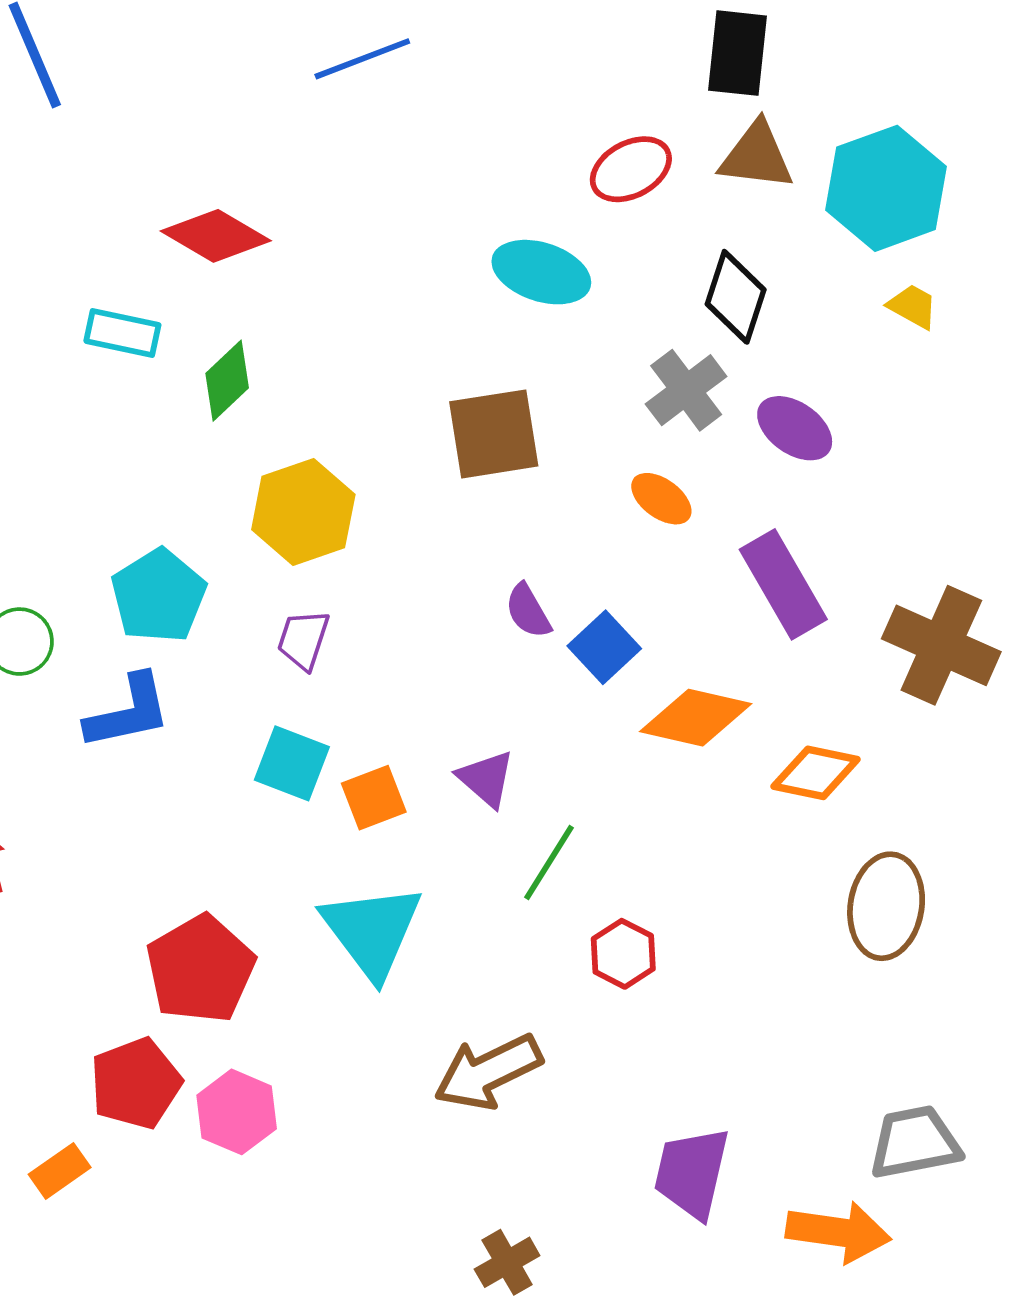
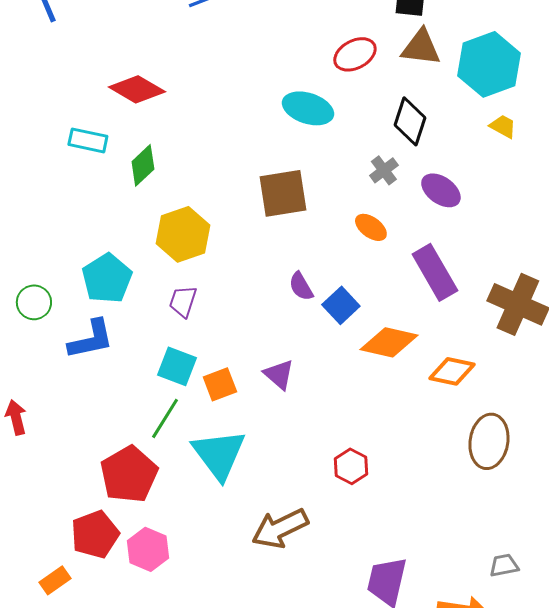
gray cross: (686, 390) -> (384, 170), size x0.7
green line: (549, 862) -> (165, 418), moved
gray trapezoid: (915, 1142) -> (504, 565), size x0.6

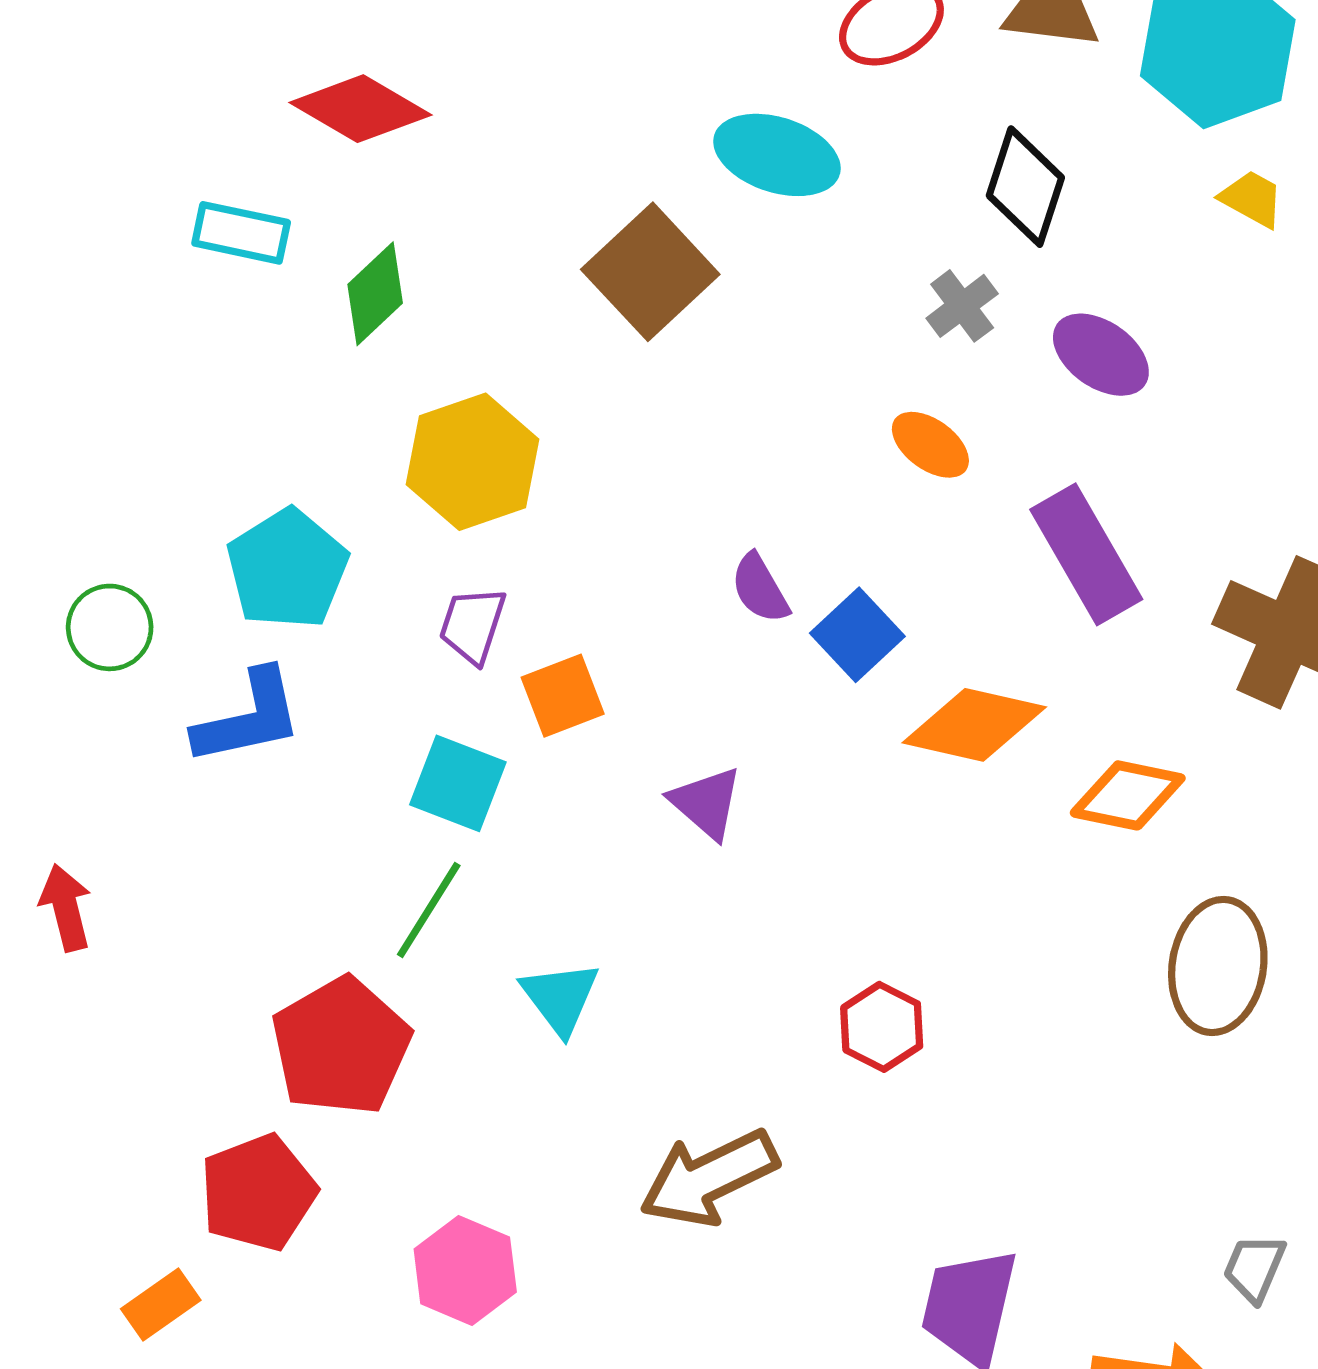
brown square: (283, 193) -> (650, 272), moved, turned -34
orange square: (220, 384) -> (563, 696), moved
cyan triangle: (219, 454) -> (560, 998), size x0.6
pink hexagon: (148, 549) -> (465, 1270), moved
gray trapezoid: (504, 565) -> (1254, 1268), turned -56

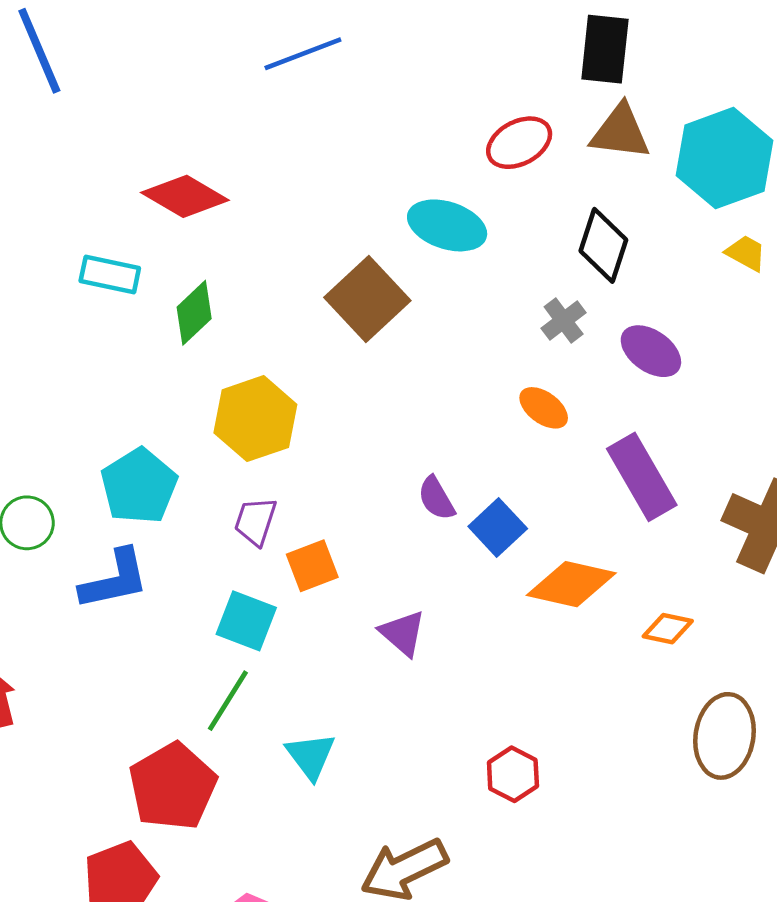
orange diamond: (1128, 795) -> (668, 629), size x0.7

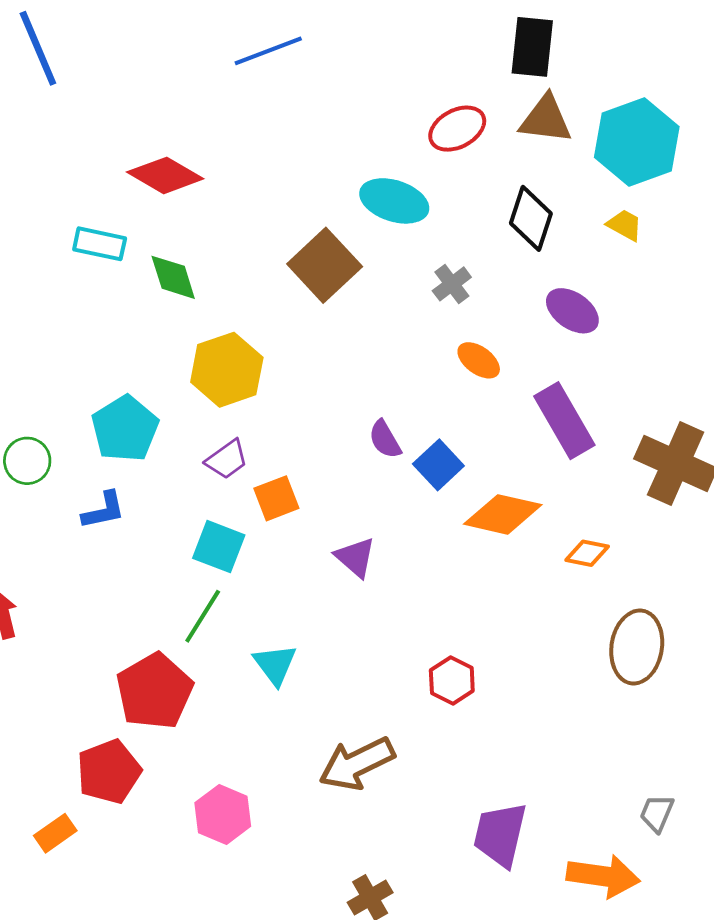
yellow trapezoid: (746, 253) -> (625, 225), moved
green diamond: (194, 313) -> (173, 277), turned -64
gray cross: (564, 320) -> (452, 284), moved
purple trapezoid: (255, 521) -> (227, 459), turned -144
blue L-shape: (114, 580) -> (104, 510), size x0.7

